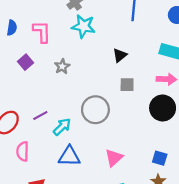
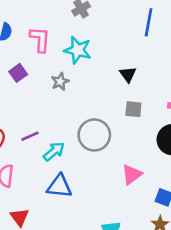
cyan star: (83, 26) -> (78, 50), moved
black triangle: (120, 55) -> (128, 74), turned -32
pink triangle: (114, 158) -> (132, 174), moved

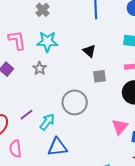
pink triangle: (132, 174) -> (120, 127), moved

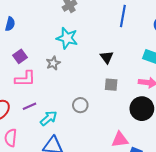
pink L-shape: (17, 40) -> (25, 79), moved, turned 85
gray circle: (75, 102) -> (80, 105), size x0.6
pink triangle: (120, 127) -> (120, 140), turned 30

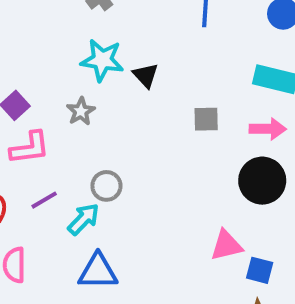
black triangle: (107, 57) -> (146, 75), moved
gray square: (111, 85) -> (206, 119), moved
gray circle: (80, 105) -> (106, 186), moved

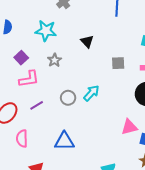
cyan star: (102, 60) -> (46, 31), moved
cyan arrow: (84, 219) -> (91, 93), moved

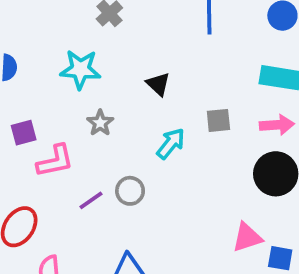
purple square: (21, 58) -> (24, 133), moved, turned 32
cyan arrow: (91, 93) -> (171, 144), moved
purple line: (37, 105) -> (91, 200), moved

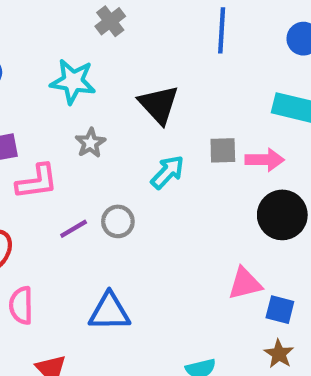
black triangle: (158, 84) -> (159, 105), size x1.5
pink arrow: (277, 125) -> (265, 160), moved

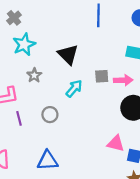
gray cross: (110, 21) -> (14, 18), moved
cyan star: (73, 81) -> (24, 44), turned -30
purple line: (74, 229) -> (19, 118), moved, turned -72
pink triangle: (245, 283) -> (116, 143), turned 30

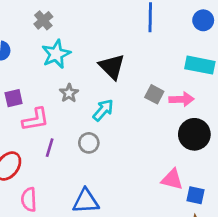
gray square: (102, 76) -> (154, 94), turned 32
cyan arrow: (74, 88) -> (103, 110), moved
purple line: (19, 118) -> (50, 148), turned 32

